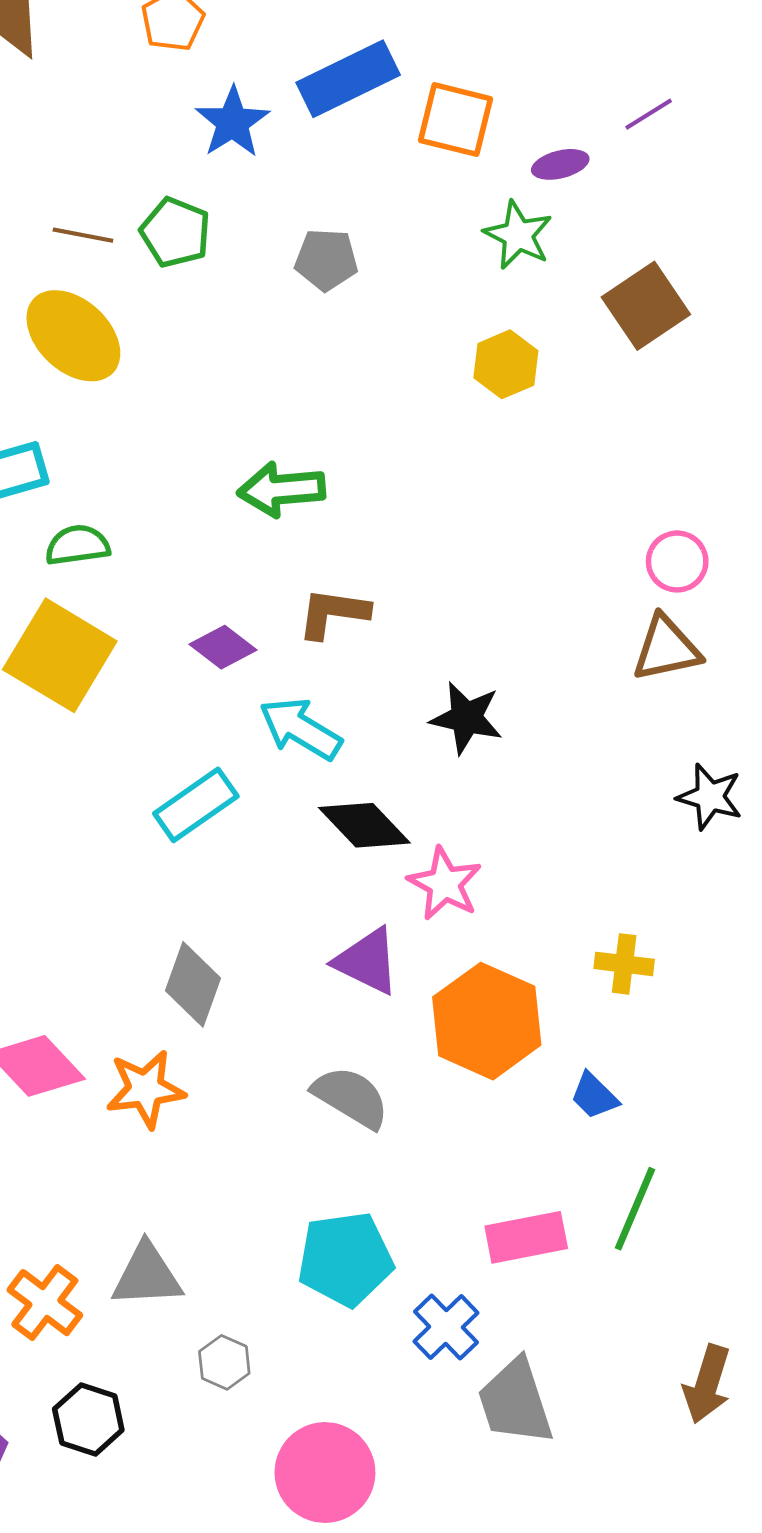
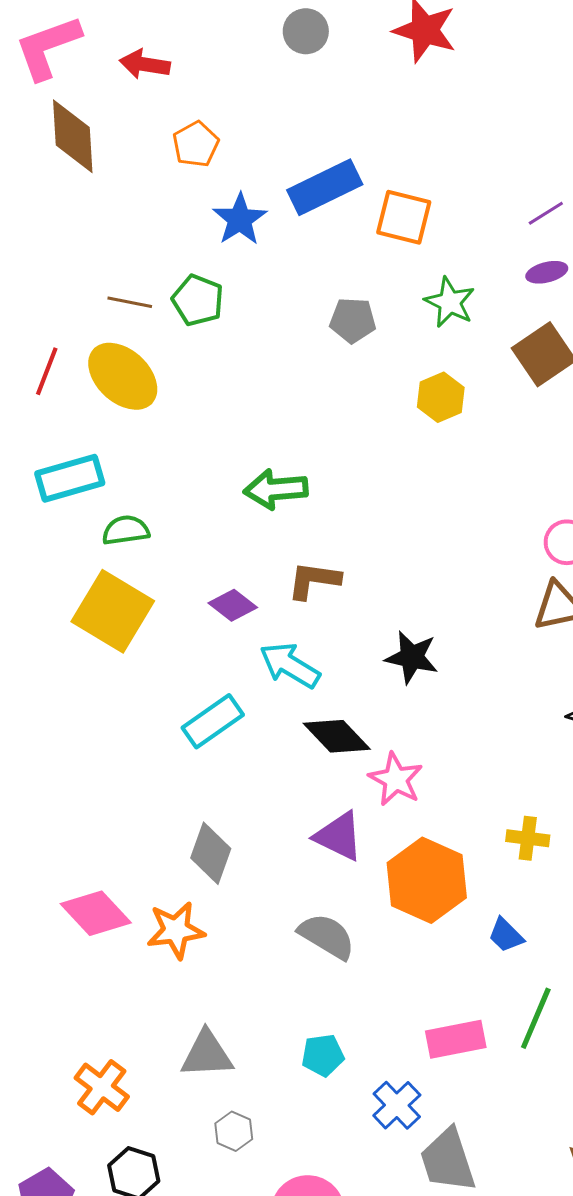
purple ellipse: (560, 164) -> (547, 272), moved
gray pentagon: (326, 260) -> (353, 320), moved
cyan pentagon: (345, 1259) -> (323, 1055), size x0.6
gray triangle: (147, 1275) -> (207, 1054), moved

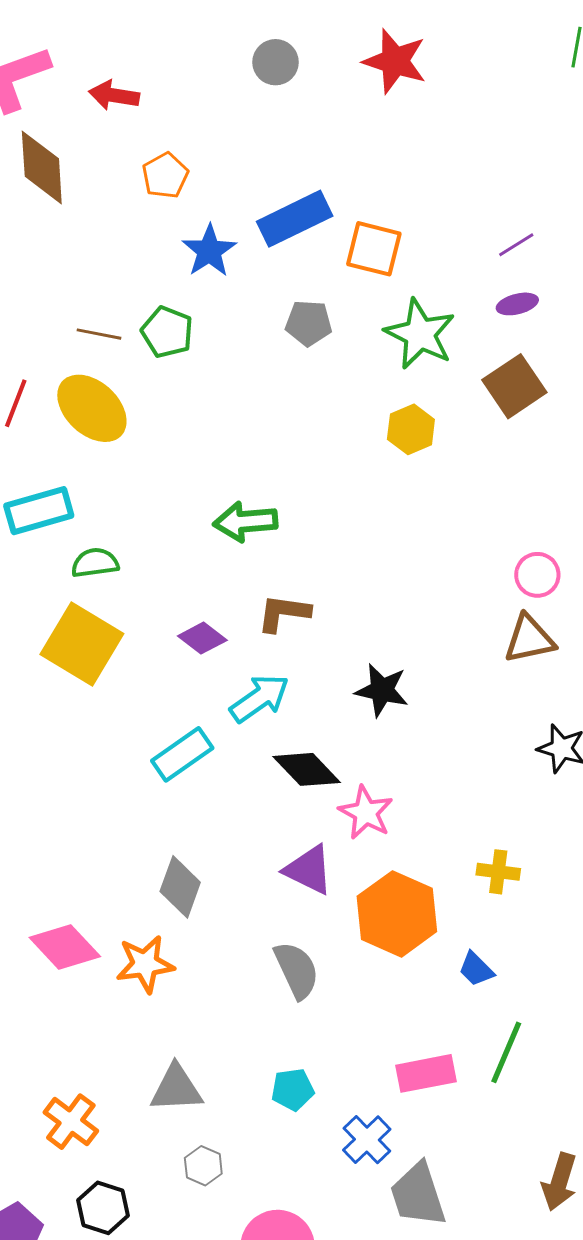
green star: (450, 302) -> (420, 334), size x1.4
gray pentagon: (353, 320) -> (309, 323), moved
cyan arrow: (290, 665) -> (259, 698), turned 114
gray semicircle: (327, 936) -> (297, 970), turned 34

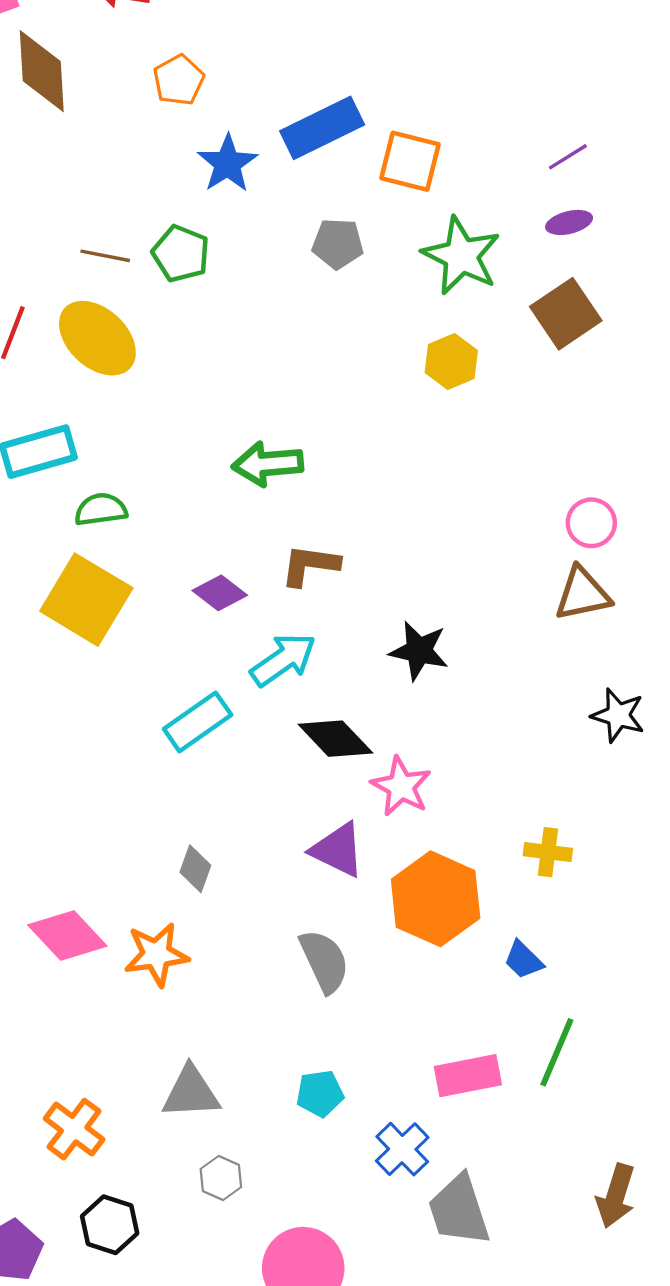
gray diamond: (180, 887) -> (195, 869), size x0.7

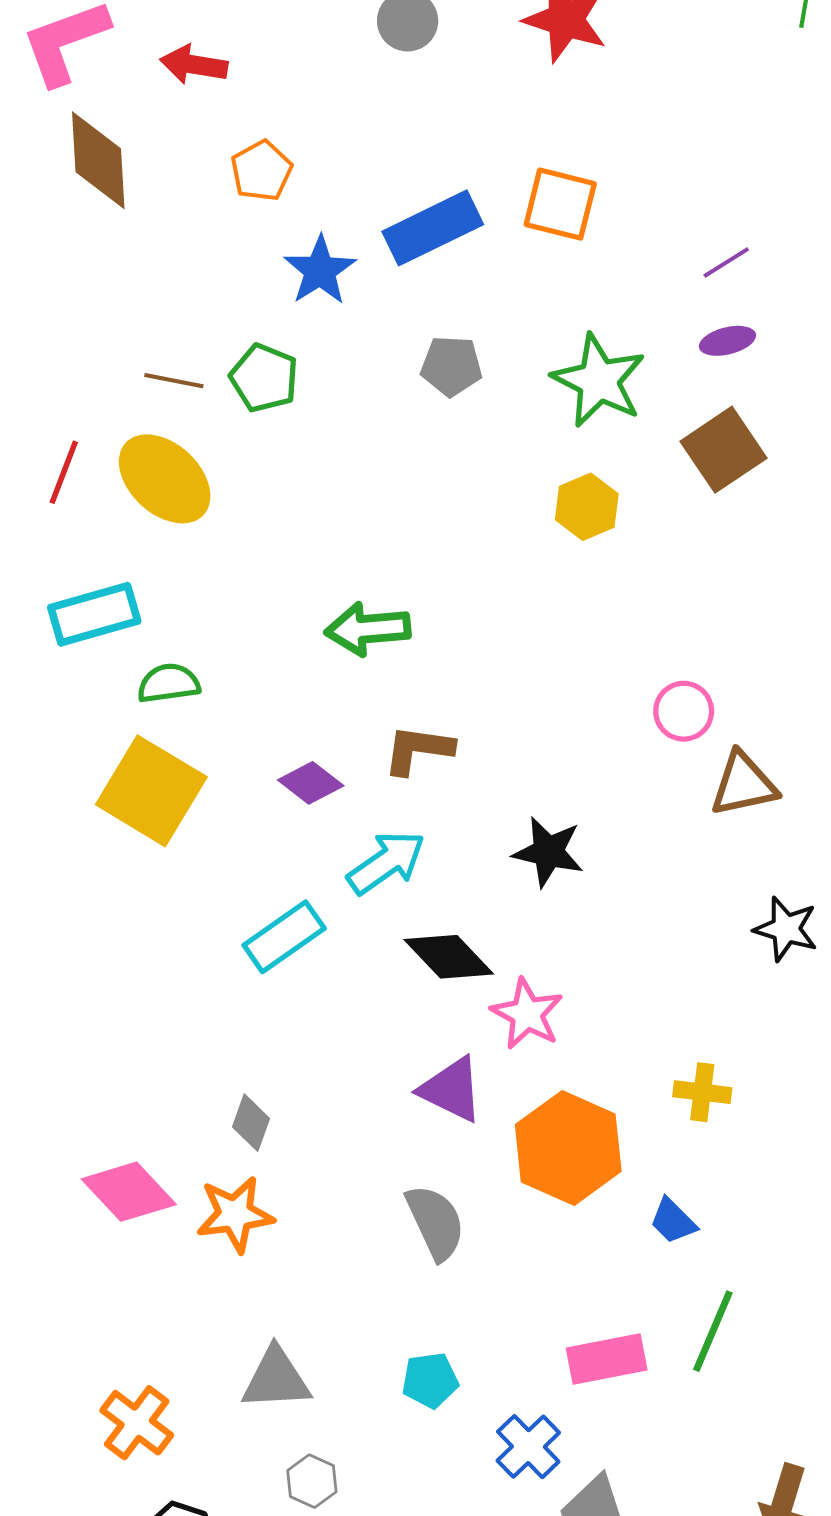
orange square: (410, 161) -> (560, 204), moved
pink circle: (591, 523) -> (684, 711), moved
gray diamond: (195, 869) -> (251, 1123), moved

